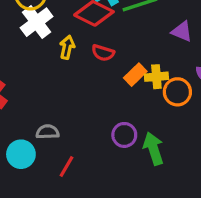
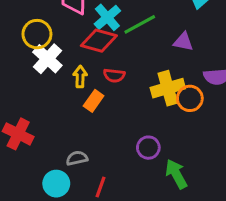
orange rectangle: (135, 75) -> (94, 101), moved
yellow cross: (156, 77) -> (168, 88), size x1.5
green arrow: (153, 149) -> (176, 174), moved

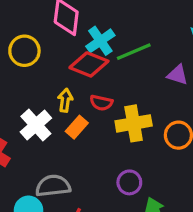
white cross: (47, 59) -> (36, 125), moved
yellow cross: (168, 88) -> (134, 123), moved
gray semicircle: (77, 158) -> (53, 186), size x1.5

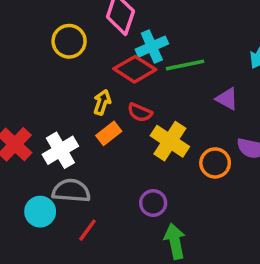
yellow cross: (134, 123) -> (170, 141), turned 32
white cross: (36, 125) -> (60, 150), moved

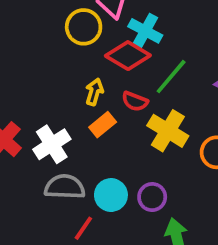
yellow circle: (69, 41) -> (84, 27), moved
cyan cross: (152, 47) -> (145, 31), turned -36
green line: (185, 65) -> (171, 77), moved, turned -36
cyan circle: (40, 212) -> (111, 195), moved

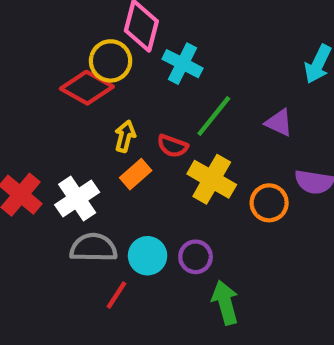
red diamond: (128, 56) -> (87, 88), moved

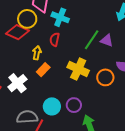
green line: (214, 116) -> (92, 40), moved
red semicircle: (172, 146) -> (55, 39), moved, turned 88
gray semicircle: (93, 248) -> (27, 117), moved

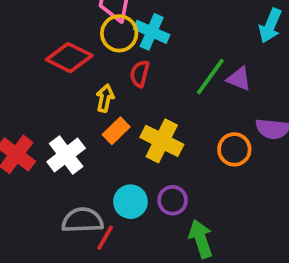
yellow circle: (27, 19) -> (119, 33), moved
yellow cross: (78, 69) -> (162, 141), moved

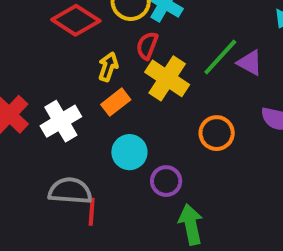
yellow cross: (162, 141) -> (167, 78), moved
orange circle: (234, 149) -> (217, 133), moved
cyan circle: (130, 202) -> (129, 152), moved
red line: (105, 238) -> (92, 212), turned -32

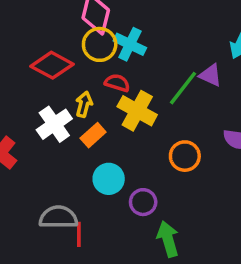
red semicircle: (147, 46) -> (117, 83), turned 90
purple triangle: (250, 63) -> (210, 75), moved
white cross: (61, 121) -> (54, 124), moved

